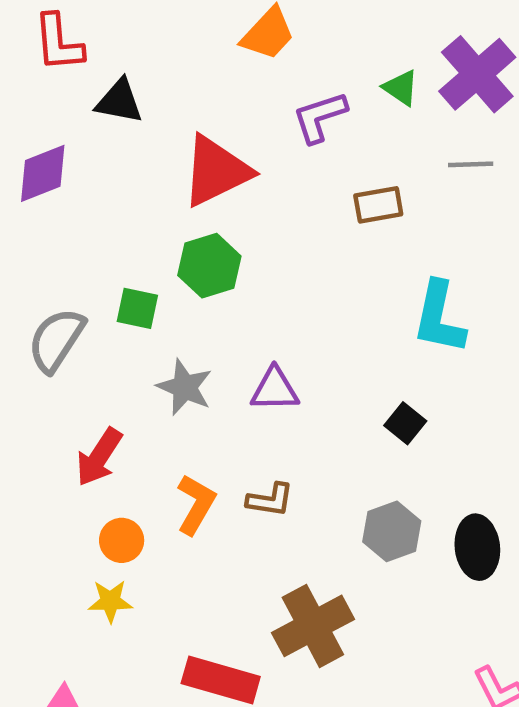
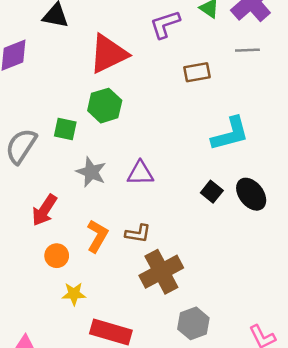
cyan L-shape: (439, 317) -> (230, 134), turned -117
gray hexagon: (392, 531) -> (193, 323), moved
black ellipse: (477, 547) -> (251, 194), moved, turned -32
yellow star: (110, 601) -> (74, 294), moved
brown cross: (313, 626) -> (161, 272), moved

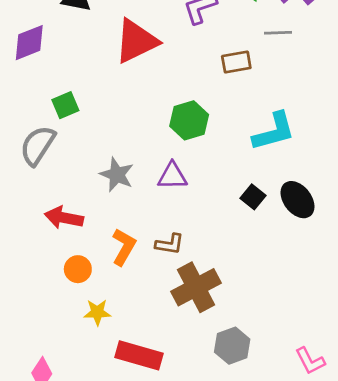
gray line: (247, 50) -> (278, 33), moved
green hexagon: (105, 106) -> (189, 120), moved
green square: (65, 129) -> (65, 105), moved, turned -35
red arrow: (44, 210) -> (64, 218), turned 68

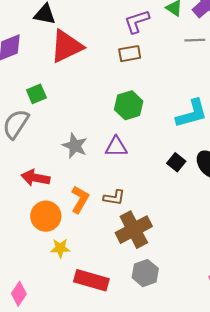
red triangle: (136, 41) -> (67, 46), moved
brown rectangle: (236, 62) -> (130, 54), moved
orange circle: (78, 269) -> (46, 216), size x1.5
gray hexagon: (232, 346) -> (145, 273), moved

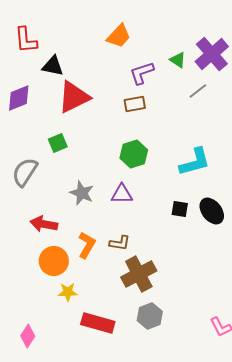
gray line: (195, 40) -> (198, 91), turned -36
green square: (36, 94) -> (58, 143), moved
black square: (176, 162) -> (180, 209), turned -30

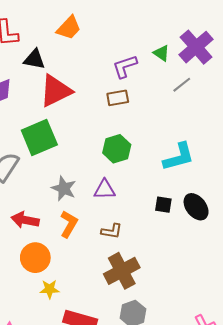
orange trapezoid: (119, 36) -> (69, 28), moved
green square: (58, 143) -> (39, 138), size x1.8
brown L-shape: (120, 243) -> (112, 231), moved
orange L-shape: (87, 245) -> (69, 224), moved

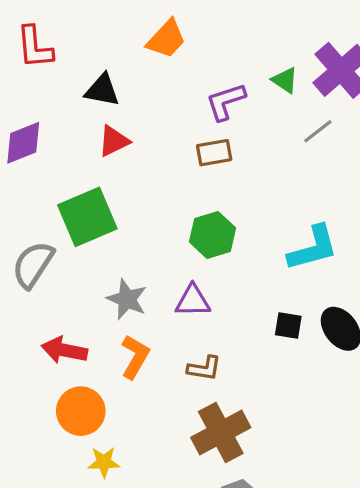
orange trapezoid: (69, 28) -> (166, 39), moved
black triangle: (34, 59) -> (102, 90), moved
red triangle: (56, 91) -> (114, 141), size x0.6

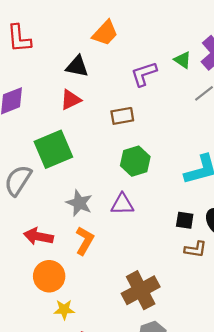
black triangle: (102, 90) -> (77, 66), moved
brown rectangle: (214, 153) -> (122, 116), moved
brown L-shape: (204, 368) -> (195, 249), moved

